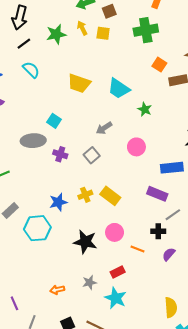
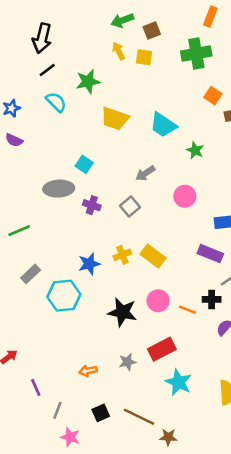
green star: (56, 34) -> (88, 82), moved
orange line: (137, 249) -> (187, 310), moved
red rectangle: (118, 272) -> (162, 349), size x1.5
cyan star: (116, 298) -> (178, 382), moved

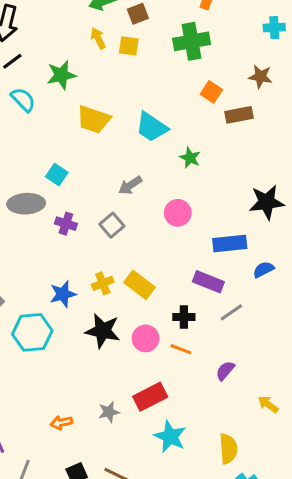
black cross: (212, 299) -> (184, 317), moved
black star: (122, 312) -> (103, 331), moved

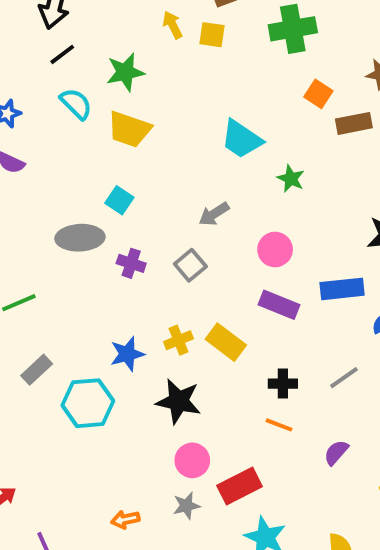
yellow trapezoid: (94, 119) -> (129, 129), moved
purple rectangle: (208, 282) -> (279, 305), moved
pink circle: (146, 338) -> (192, 460), moved

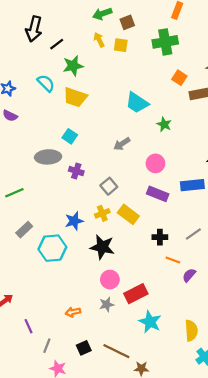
black line: (62, 54) -> (57, 44), moved
gray square: (190, 265) -> (109, 186), moved
orange line: (279, 425) -> (173, 260), moved

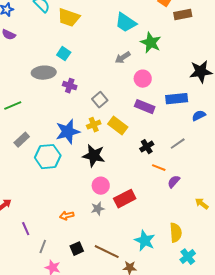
green star: (164, 124) -> (151, 43), size x1.5
gray arrow: (122, 144) -> (123, 58), moved
blue star: (74, 221) -> (68, 132), size x1.4
black cross: (160, 237) -> (147, 147), turned -32
cyan star: (150, 322) -> (145, 241), moved

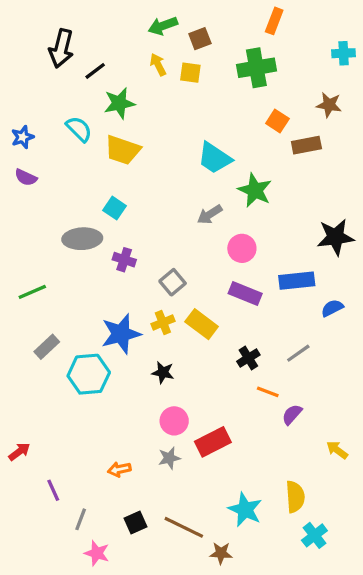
black star: (94, 156) -> (163, 373), size x0.6

